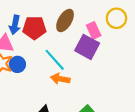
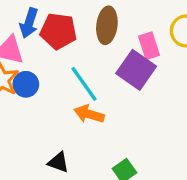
brown ellipse: (65, 20) -> (107, 25), turned -30

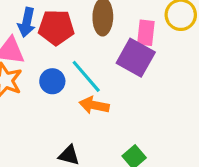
pink rectangle: (149, 46) -> (146, 33), turned 30
blue circle: (26, 84) -> (52, 81), moved

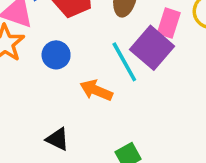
cyan line: (86, 76) -> (124, 62), moved

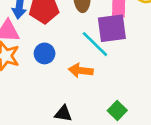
purple square: (152, 48) -> (112, 28), turned -32

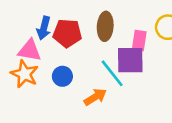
orange arrow: (81, 70) -> (95, 97), turned 135

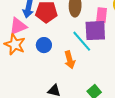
pink triangle: (30, 50) -> (18, 26), turned -30
orange arrow: (95, 97) -> (70, 60), turned 108

